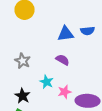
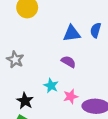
blue semicircle: (88, 31) -> (96, 30), turned 112
gray star: (23, 61) -> (15, 60), moved

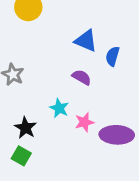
blue semicircle: (96, 30) -> (112, 56), moved
blue triangle: (72, 33) -> (86, 41), turned 30

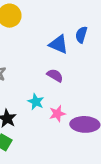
blue semicircle: (112, 56) -> (81, 35), moved

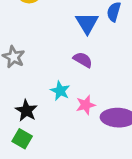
blue triangle: (59, 44) -> (87, 23), turned 36

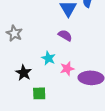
green square: (22, 139) -> (39, 93), moved, turned -32

